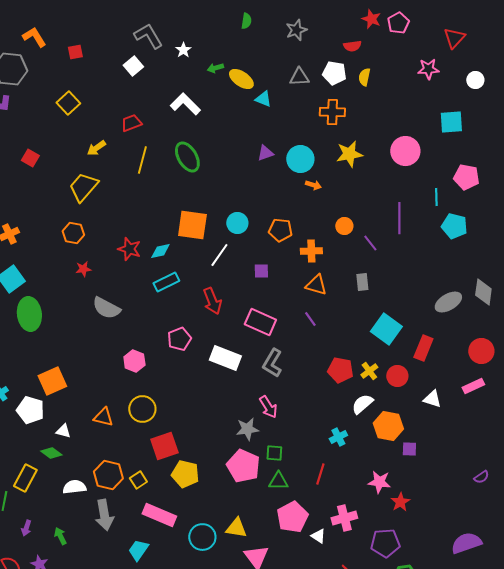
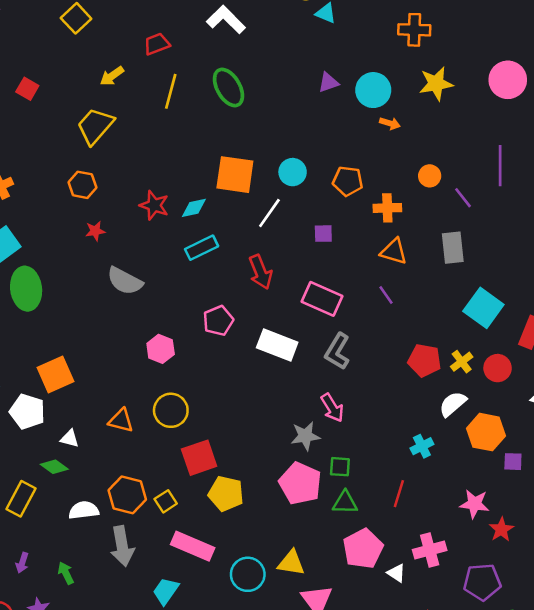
gray rectangle: (362, 282) -> (453, 248), size x1.4

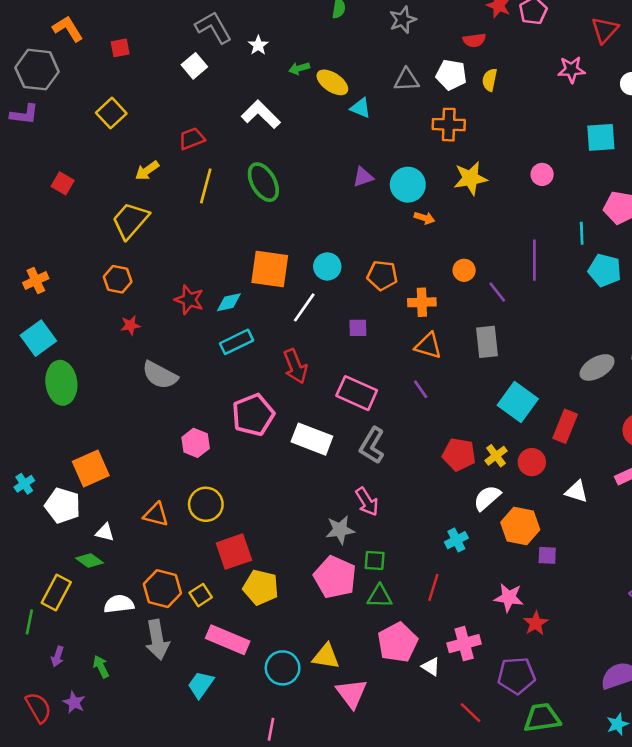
pink circle: (508, 80) -> (542, 174), size x0.6
pink pentagon: (218, 321) -> (253, 415), size x1.4

